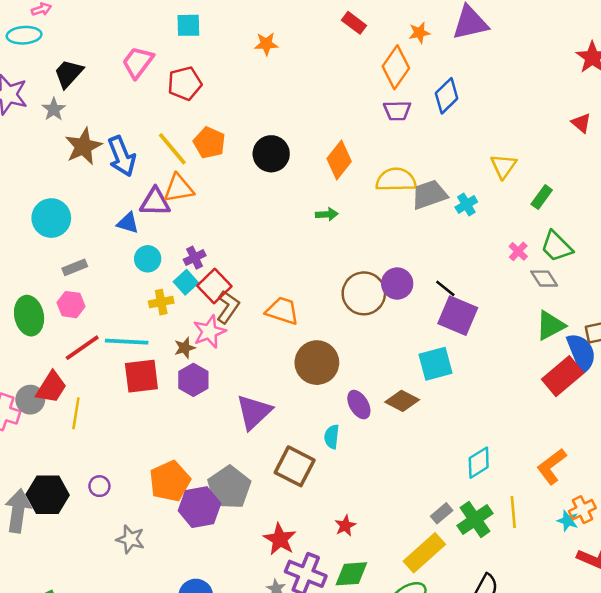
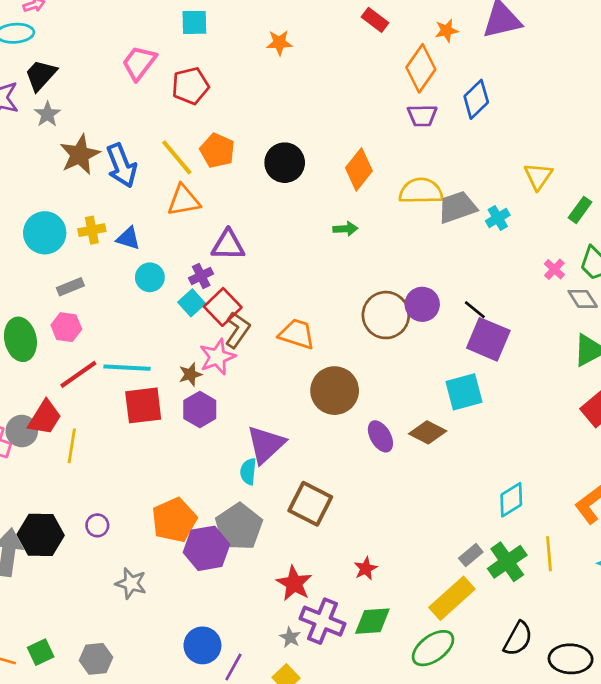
black trapezoid: (69, 73) -> (41, 75), moved
purple triangle: (155, 202) -> (228, 245), moved
yellow cross: (161, 302) -> (92, 230), moved
cyan semicircle: (332, 437) -> (248, 471), moved

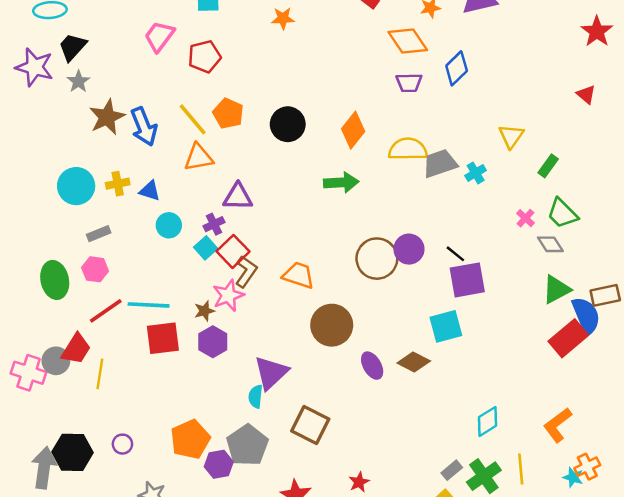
orange diamond: (421, 68) -> (408, 41), turned -69
green arrow: (345, 229) -> (341, 182), size x1.6
purple square: (488, 339) -> (467, 280), turned -33
purple hexagon: (207, 548) -> (219, 464), size x0.7

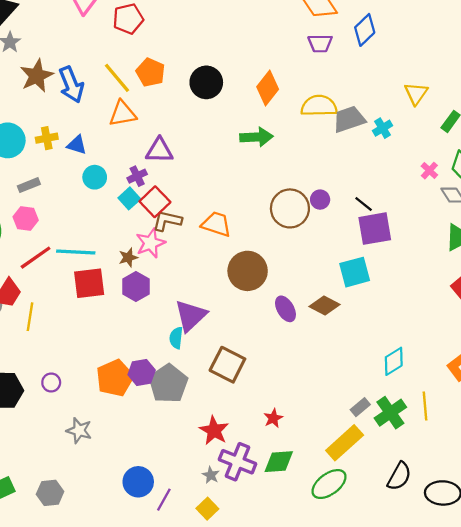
purple circle: (409, 249) -> (320, 200), size x0.7
brown L-shape: (246, 272) -> (167, 221), turned -112
purple hexagon: (219, 464) -> (142, 372), moved

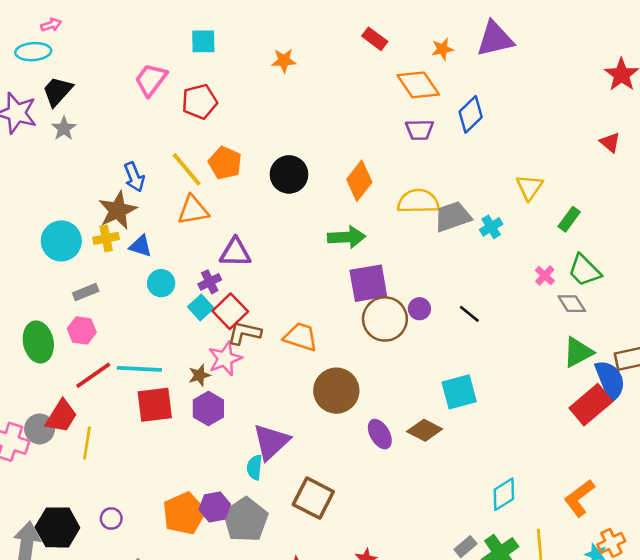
brown star: (37, 76) -> (118, 210), moved
blue arrow: (71, 85) -> (134, 177), size x0.7
purple square: (375, 229) -> (368, 283), moved

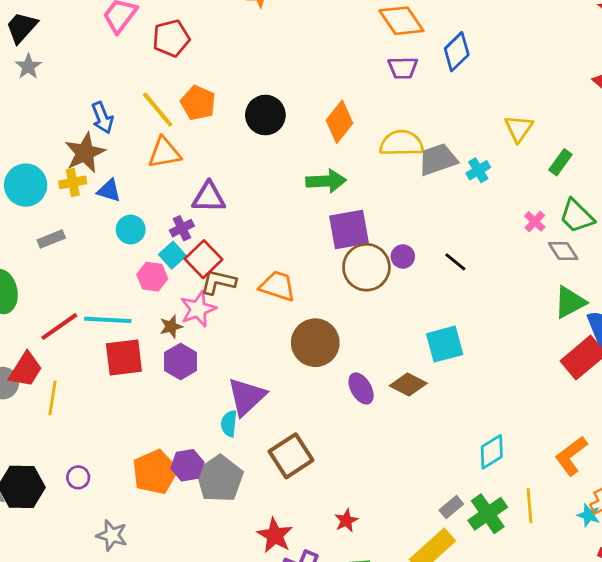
pink hexagon: (82, 330) -> (152, 277), moved
brown square: (313, 498) -> (291, 456), turned 30

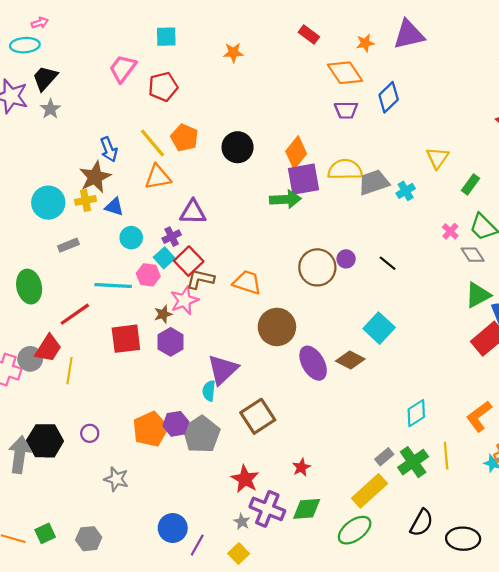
purple square: (349, 230) -> (304, 179), moved
cyan line: (108, 320) -> (113, 286), moved
cyan square: (445, 344) -> (379, 328), turned -32
purple ellipse: (361, 388) -> (313, 363), size x1.4

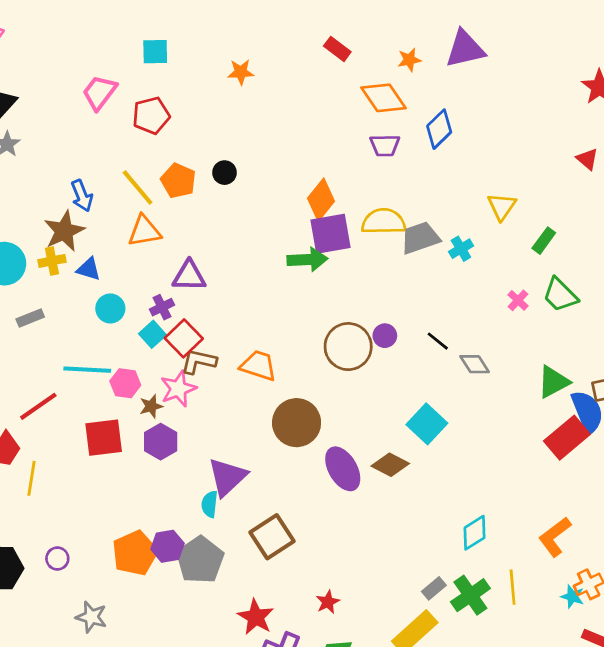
black circle: (238, 147) -> (225, 173), moved, size x0.6
gray diamond: (473, 255) -> (475, 364), moved
pink hexagon: (148, 275) -> (125, 383), moved

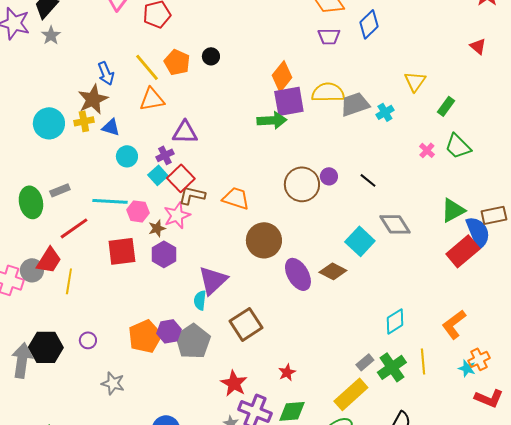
gray rectangle: (30, 318) -> (60, 190), moved
gray diamond: (475, 364) -> (395, 224), moved, size x1.4

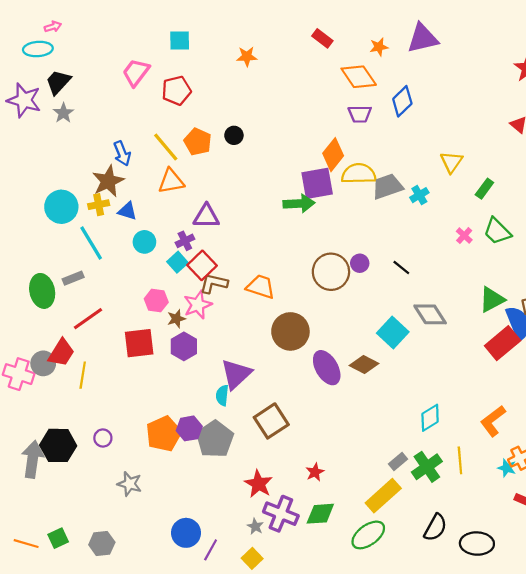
orange diamond: (282, 76) -> (333, 155), moved
cyan line: (110, 201) -> (91, 243), moved, turned 56

